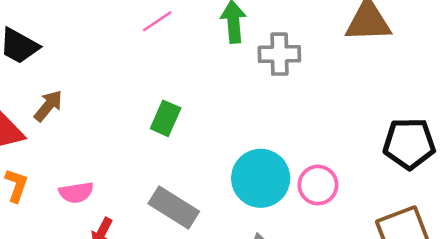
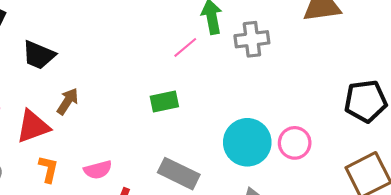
pink line: (157, 21) -> (185, 47), moved
green rectangle: (166, 118) -> (164, 102), turned 60

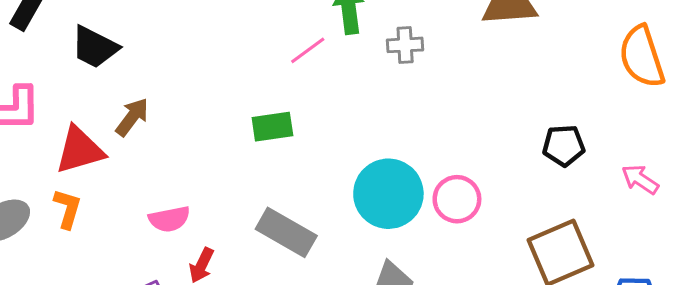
gray cross: (252, 39) -> (405, 45), size x0.7
black pentagon: (366, 101) -> (564, 146), size x0.7
orange L-shape: (48, 169) -> (68, 209), moved

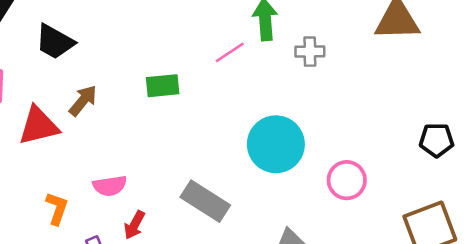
green rectangle: (272, 127) -> (163, 86), moved
cyan circle: (388, 194) -> (276, 144), moved
orange L-shape: (68, 209) -> (57, 208), moved

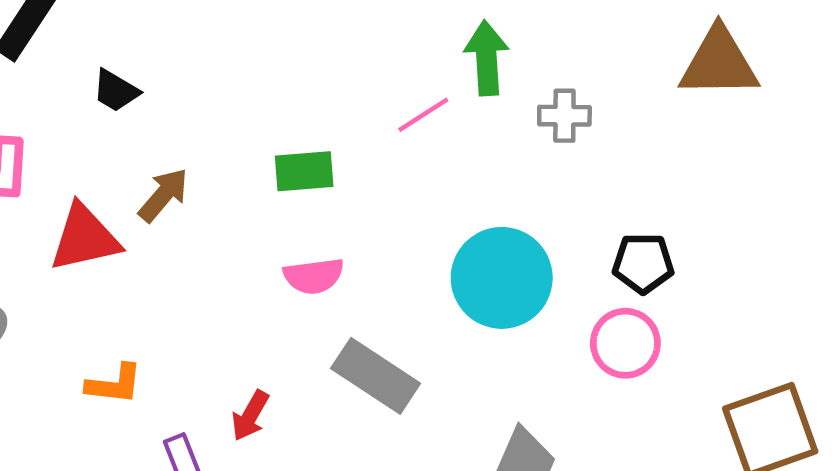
black trapezoid: (55, 42) -> (116, 91), size x0.7
black pentagon: (436, 140) -> (643, 263), moved
pink semicircle: (110, 186) -> (314, 276), moved
orange L-shape: (57, 208) -> (114, 384), turned 76

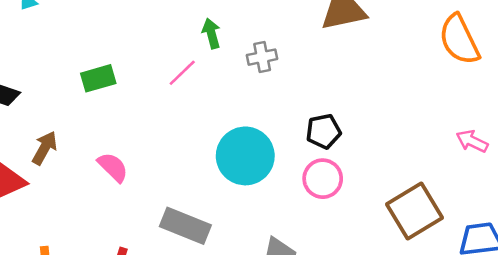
green arrow: (487, 58) -> (211, 33), size x0.7
green rectangle: (304, 171) -> (98, 78), moved
pink semicircle: (314, 276) -> (113, 167), moved, turned -116

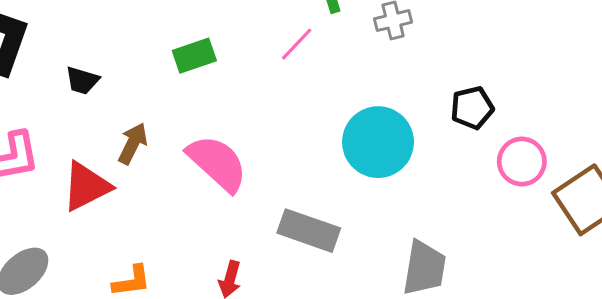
pink semicircle: (113, 167) -> (217, 163), size x1.6
pink circle: (323, 179) -> (522, 162), moved

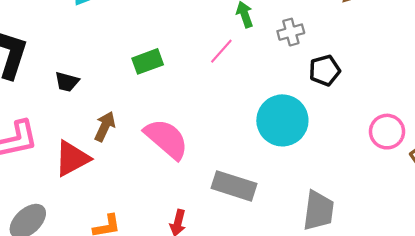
black pentagon: (472, 108) -> (325, 70), moved

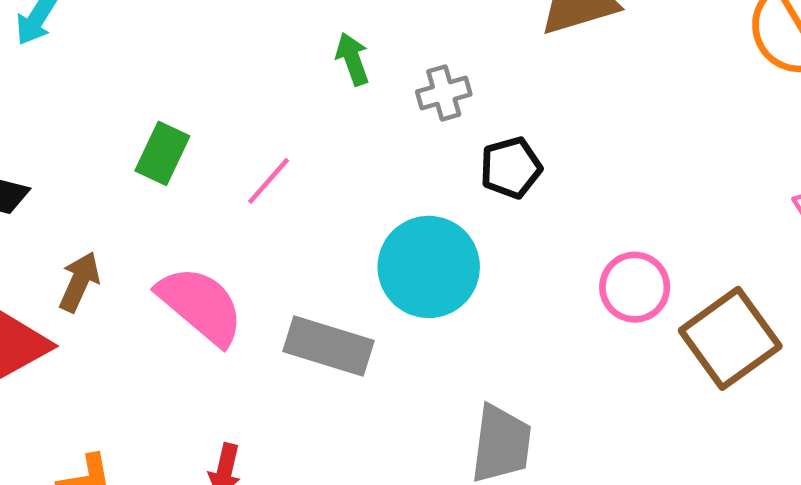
pink line: (221, 51) -> (269, 181), moved
green rectangle: (148, 61) -> (162, 153), turned -44
gray rectangle: (234, 186) -> (329, 346), moved

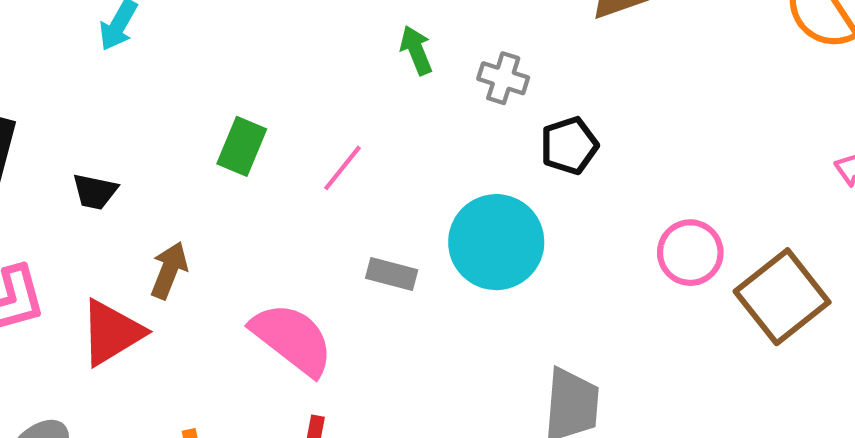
gray cross: (444, 93) -> (503, 78), turned 36
pink semicircle: (201, 305) -> (292, 339), moved
gray rectangle: (329, 346) -> (392, 274), moved, size x0.6

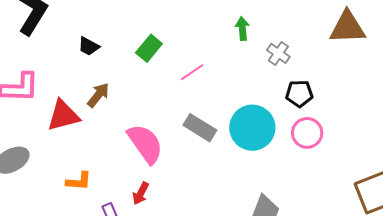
black trapezoid: (95, 192) -> (89, 46), moved
pink circle: (690, 253) -> (307, 133), moved
gray rectangle: (392, 274) -> (200, 128), size x1.4

